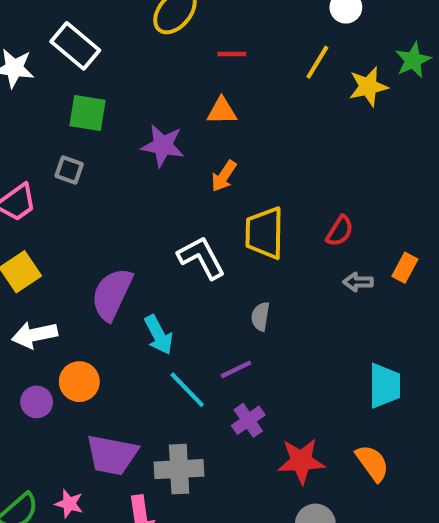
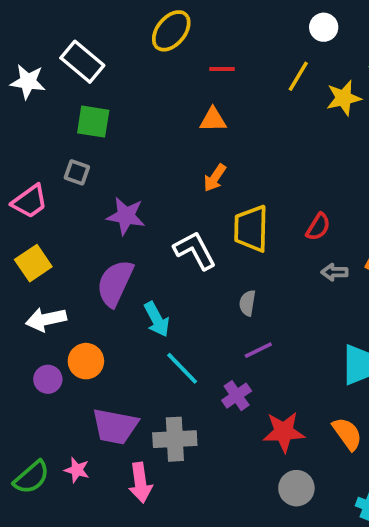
purple star: (163, 146) -> (126, 216), moved
purple line: (236, 369) -> (258, 350), moved

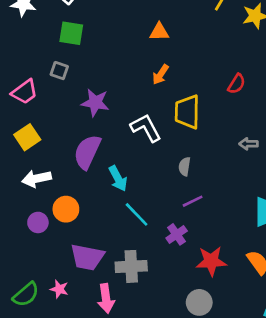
red semicircle: (318, 227) -> (237, 84), moved
gray circle: (296, 488) -> (199, 302), moved

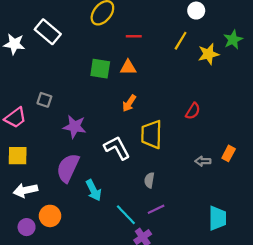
green square: (71, 33) -> (100, 69), moved
yellow square: (27, 137) -> (18, 156), turned 35
cyan line: (137, 214) -> (126, 215), moved

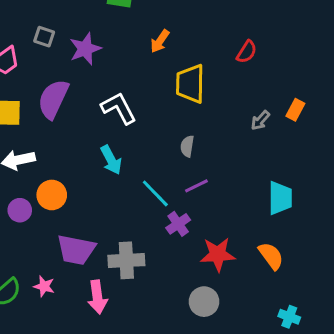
purple star: (75, 127) -> (85, 49), moved, turned -30
white L-shape: (117, 148) -> (119, 108), moved
gray arrow: (203, 161) -> (260, 120), turned -48
purple semicircle: (68, 168) -> (53, 99), moved

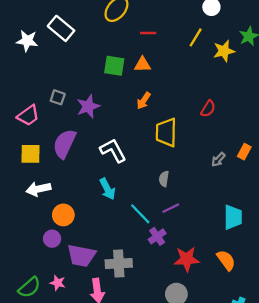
purple circle: (20, 210) -> (52, 239), moved

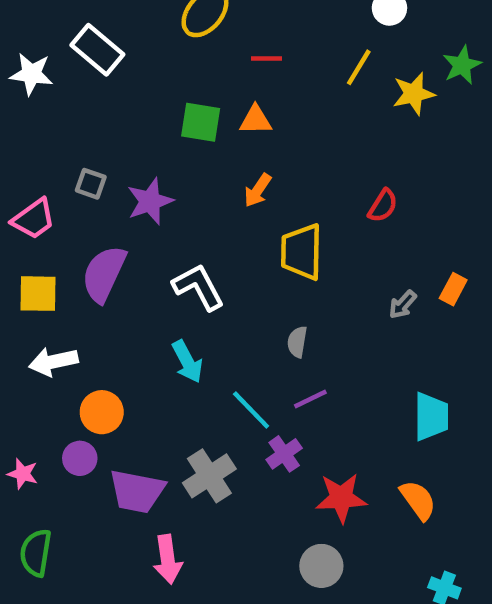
gray cross: (119, 264) -> (209, 476), moved, turned -30
pink star: (58, 283) -> (23, 474), moved
green semicircle: (29, 287) -> (36, 553), turned 140

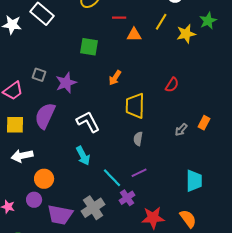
orange triangle: (255, 120) -> (134, 35), moved
gray semicircle: (297, 342) -> (138, 139), moved

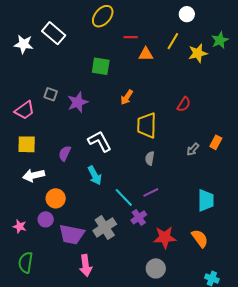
purple semicircle: (45, 116) -> (65, 153), moved, size x0.6

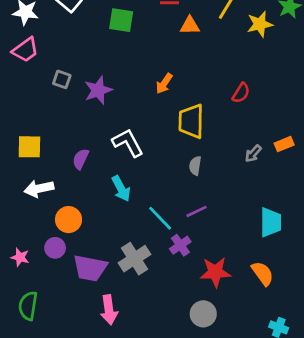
green square: (101, 66) -> (121, 20), moved
pink trapezoid: (25, 110) -> (25, 50), moved
orange rectangle: (216, 142) -> (284, 144), turned 40

